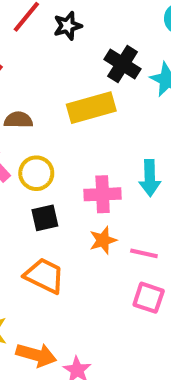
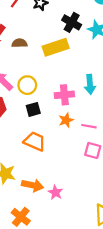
brown semicircle: (18, 120) -> (19, 43), moved

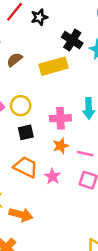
brown semicircle: (19, 43) -> (15, 60), turned -40
pink star: (55, 192) -> (52, 176), moved

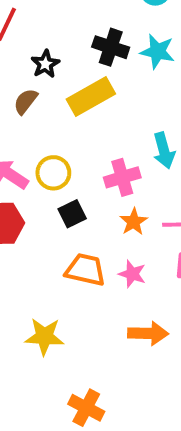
black star: (39, 17) -> (45, 64), moved
orange arrow: (21, 215) -> (148, 333), moved

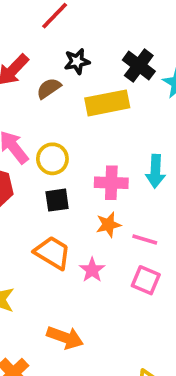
orange arrow: (148, 333) -> (65, 337), moved

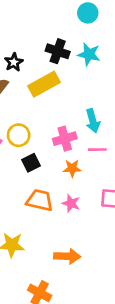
orange star: (108, 225) -> (72, 168), turned 30
pink line: (145, 240) -> (97, 150), moved

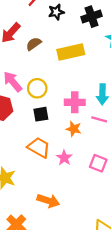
black cross: (58, 51) -> (92, 17), moved, turned 36
black star: (14, 62) -> (56, 12), moved

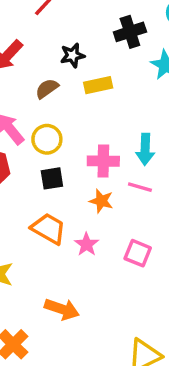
black star: (56, 12) -> (73, 55), moved
brown semicircle: (34, 44) -> (47, 89), moved
yellow rectangle: (71, 52) -> (98, 85), size x0.7

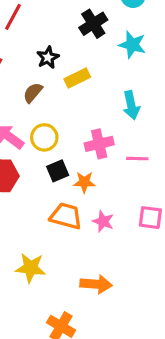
cyan arrow: (145, 149) -> (131, 105), moved
orange star: (101, 201) -> (84, 182), moved

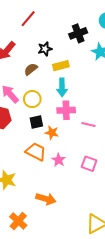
cyan arrow: (131, 105) -> (62, 87), moved

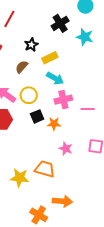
cyan arrow: (62, 87) -> (55, 78), turned -48
orange trapezoid: (36, 152) -> (45, 169), moved
orange arrow: (46, 199) -> (62, 201), moved

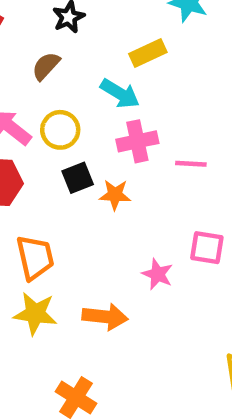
yellow rectangle: (50, 58) -> (148, 53), moved
pink star: (66, 149) -> (157, 274), moved
orange trapezoid: (45, 169) -> (35, 258), moved, turned 60
orange arrow: (62, 201) -> (105, 317), moved

